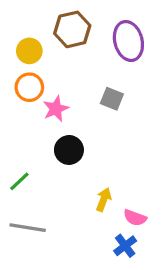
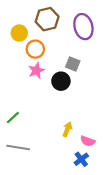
orange circle: (29, 87) -> (35, 49), moved
black circle: (69, 150) -> (61, 81), moved

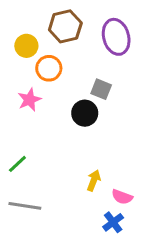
pink star: (36, 70) -> (29, 100), moved

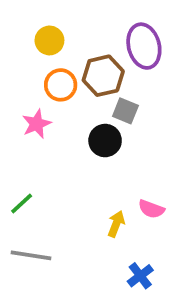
brown hexagon: (65, 26) -> (103, 76), moved
yellow circle: (26, 46) -> (49, 40), moved
pink semicircle: (122, 197) -> (151, 209), moved

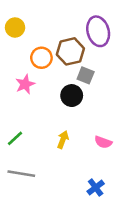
yellow circle: (49, 40) -> (15, 28), moved
yellow arrow: (116, 224) -> (63, 140), moved

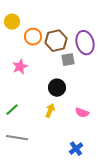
purple ellipse: (98, 31) -> (85, 43), moved
orange circle: (41, 58) -> (33, 37), moved
gray square: (86, 75) -> (68, 60), turned -32
black circle: (72, 96) -> (57, 88), moved

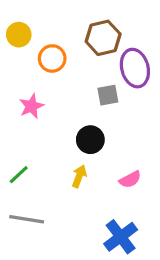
brown hexagon: (56, 41) -> (103, 38), moved
pink semicircle: (82, 113) -> (130, 179), turned -48
blue cross: (76, 149) -> (121, 237), size x1.5

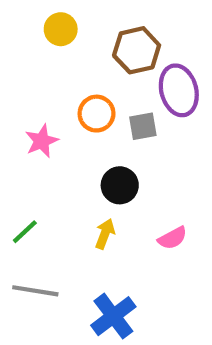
yellow circle: (19, 35) -> (61, 29), moved
orange circle: (52, 58) -> (97, 114), moved
blue cross: (121, 237) -> (113, 316), moved

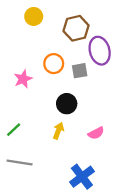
blue cross: (113, 316) -> (82, 177), moved

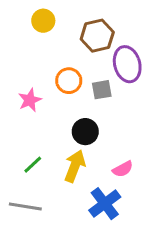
green line: (14, 130) -> (33, 165), moved
yellow arrow: (58, 131) -> (75, 166), size x1.5
blue cross: (82, 177) -> (105, 204), moved

